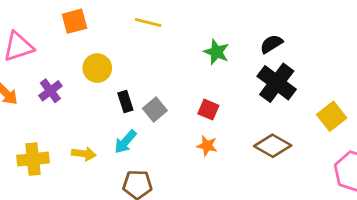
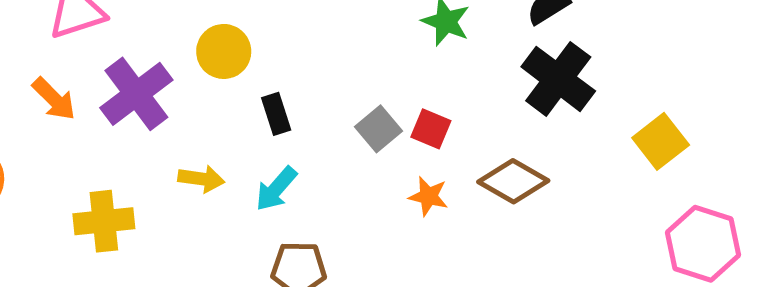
purple cross: (50, 91) -> (136, 94), size x1.6
gray square: (155, 110) -> (378, 129), moved
brown diamond: (273, 146) -> (513, 181), moved
yellow arrow: (84, 154) -> (201, 179), moved

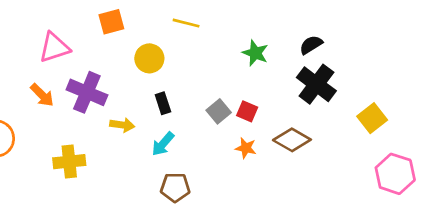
yellow circle: (224, 51) -> (149, 58), moved
purple cross: (136, 94) -> (87, 92), turned -30
yellow arrow: (201, 179) -> (122, 125), moved

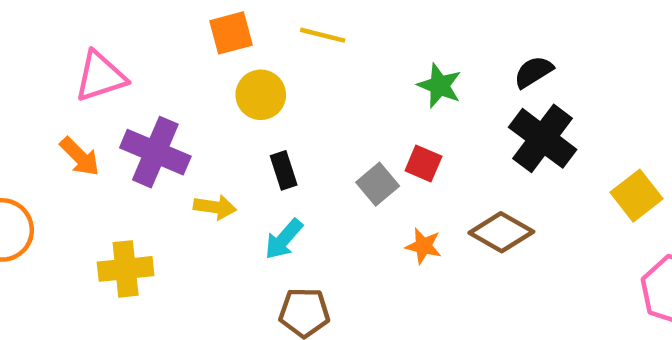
orange square: (111, 22) -> (231, 33), moved
red square: (247, 111) -> (423, 164), moved

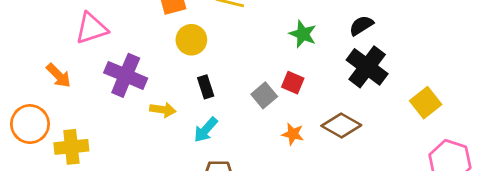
orange arrow: (80, 157) -> (59, 75), moved
yellow cross: (126, 269) -> (71, 147), moved

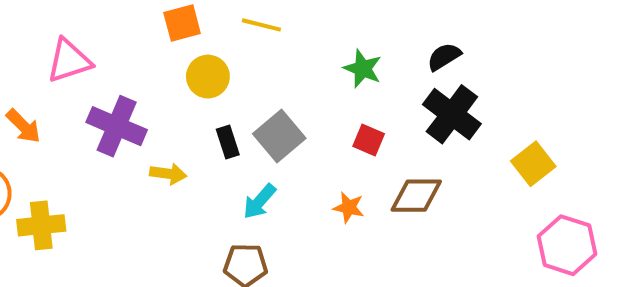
red square: (293, 83) -> (369, 140), moved
gray square: (264, 95) -> (279, 136), moved, size x1.4
brown diamond: (341, 125) -> (416, 196), turned -30
cyan arrow: (206, 130) -> (259, 202), moved

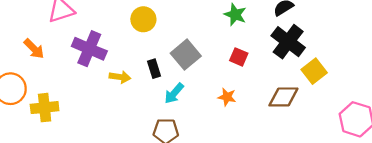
black rectangle: (228, 142) -> (154, 69), moved
yellow square: (533, 164) -> (314, 71), moved
brown diamond: (416, 196) -> (283, 97), moved

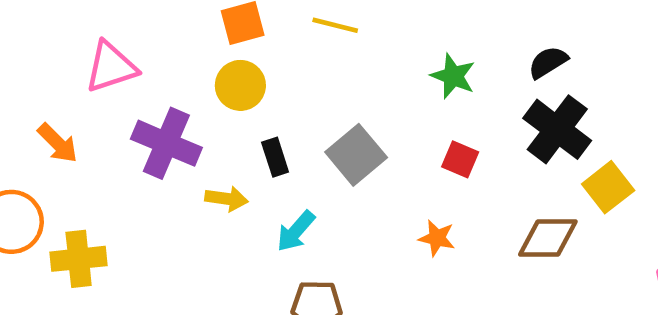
yellow circle: (143, 19) -> (240, 85), moved
black rectangle: (154, 69) -> (275, 157), moved
cyan arrow: (174, 93) -> (296, 231), moved

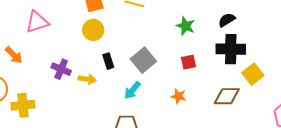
black cross: (557, 129) -> (231, 49), turned -36
purple cross: (166, 143) -> (61, 69), moved, size x0.7
red square: (460, 159) -> (189, 62), turned -35
cyan arrow: (296, 231) -> (132, 90), moved

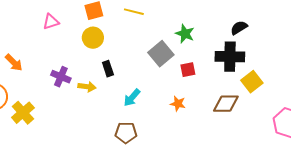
black semicircle: (227, 20) -> (239, 28), moved
pink triangle: (37, 22) -> (51, 22), moved, size x0.7
gray square: (143, 60) -> (161, 54), moved
yellow cross: (23, 105) -> (23, 113), turned -35

